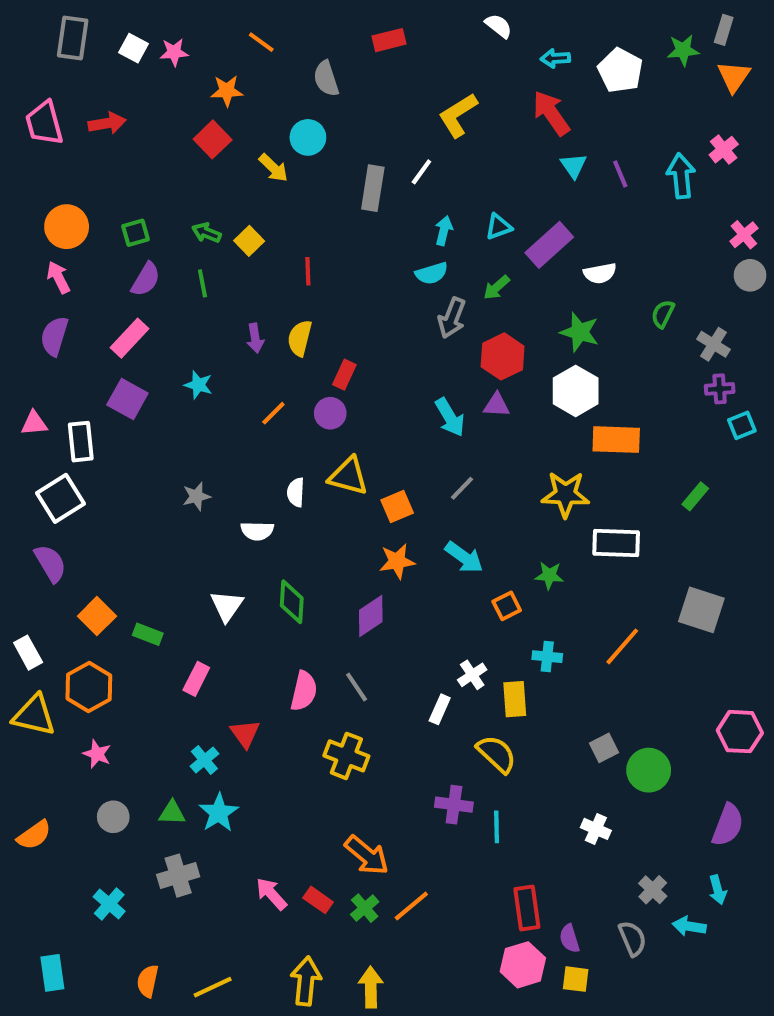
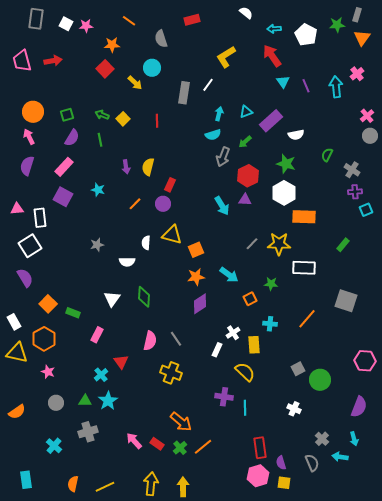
red line: (308, 271) -> (157, 121), moved
gray line: (462, 488) -> (252, 244), moved
purple diamond: (371, 616) -> (200, 304), moved

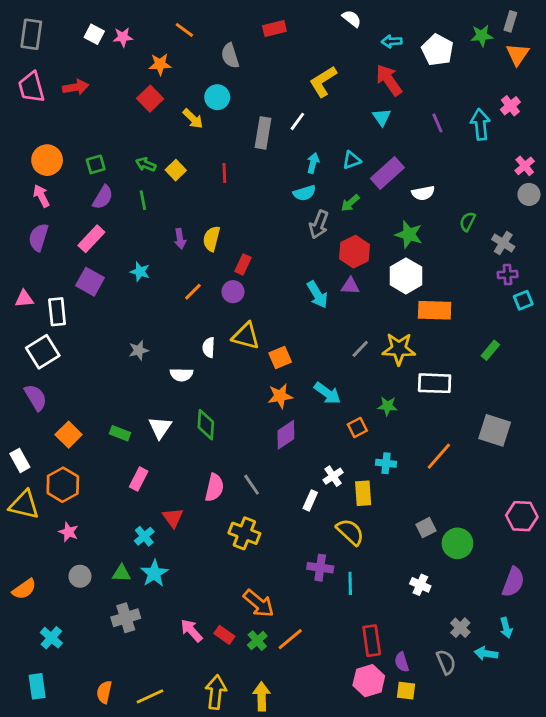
gray rectangle: (36, 19) -> (31, 34), moved
cyan triangle: (283, 82) -> (382, 117), moved
green rectangle: (73, 313) -> (120, 433), moved
cyan cross: (54, 446) -> (51, 638), moved

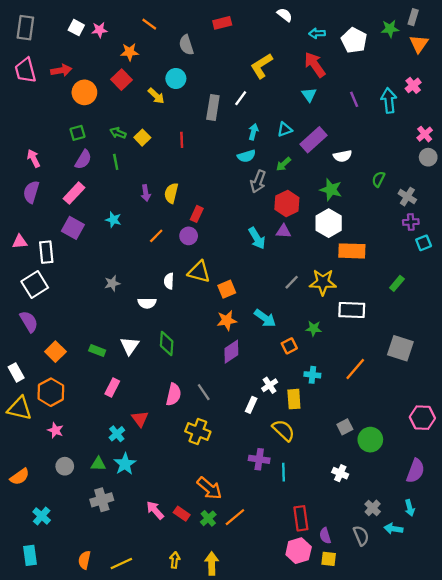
orange circle: (47, 160) -> (84, 92), moved
yellow arrow: (216, 692) -> (175, 560), size x0.6

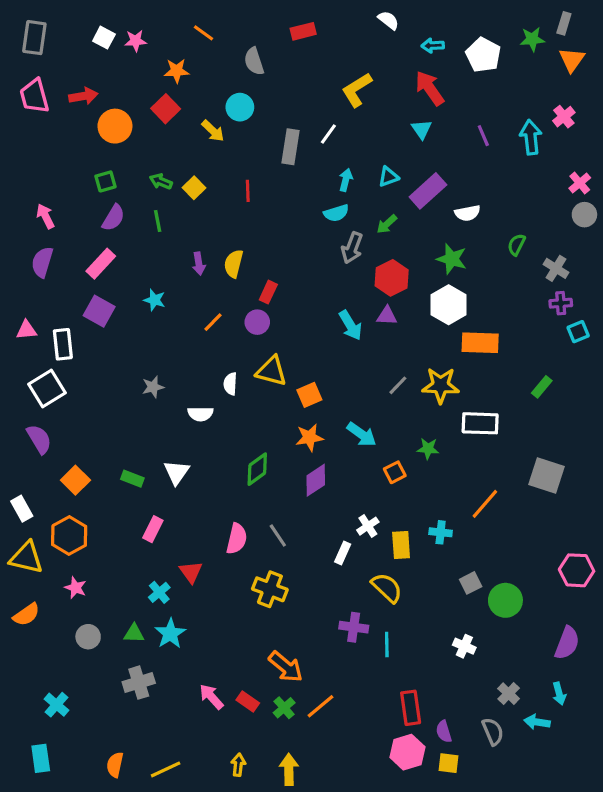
green diamond: (167, 344) -> (257, 469), moved, turned 50
cyan cross: (312, 375) -> (441, 532), moved
orange semicircle: (20, 477) -> (26, 615), moved

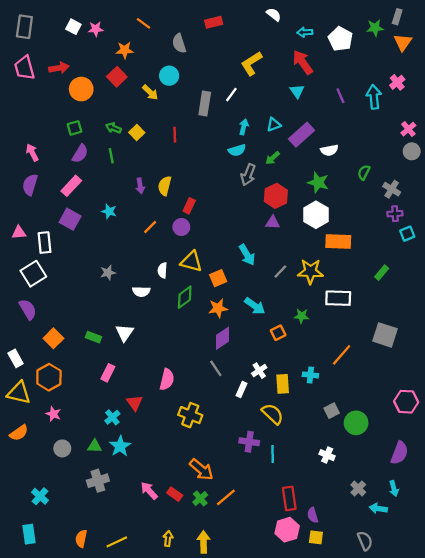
cyan arrow: (351, 325) -> (247, 255), moved
green diamond: (257, 469) -> (185, 297), moved
gray line: (278, 536) -> (216, 368), moved
gray semicircle: (493, 732) -> (365, 541), moved

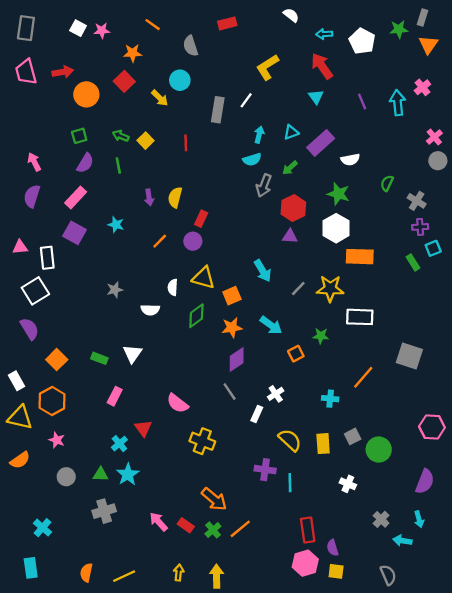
green rectangle: (382, 273) -> (413, 262), moved, turned -72
pink semicircle: (167, 379) -> (177, 403), turned 115
yellow rectangle: (283, 384) -> (323, 444), moved

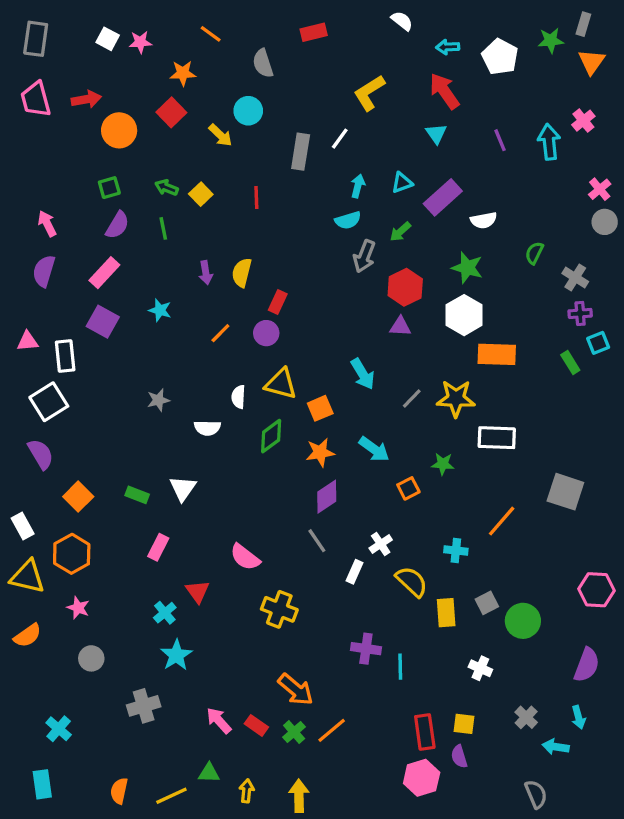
yellow semicircle: (290, 440) -> (412, 582), moved
green triangle: (101, 474) -> (209, 773), moved
yellow square: (336, 571) -> (464, 724), moved

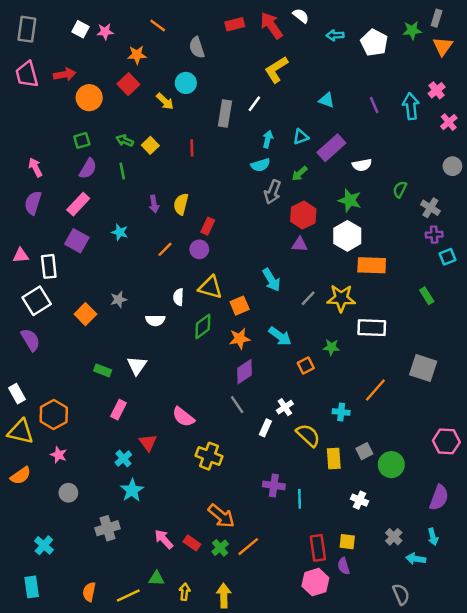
red arrow: (444, 91) -> (271, 25), moved
cyan triangle: (436, 134) -> (326, 100), turned -35
pink cross: (600, 189) -> (449, 122), moved
green rectangle: (570, 363) -> (427, 296), moved
orange square: (78, 497) -> (85, 314), moved

